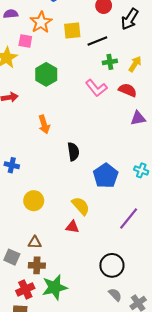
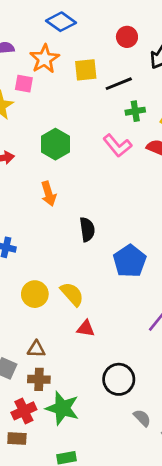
green hexagon: (46, 74) -> (55, 144), moved
yellow semicircle: (81, 206) -> (72, 294), moved
black circle: (112, 265) -> (119, 379), moved
green star: (55, 287) -> (62, 408), turned 30

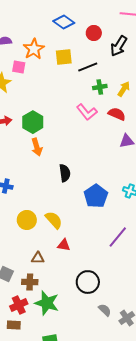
blue diamond: (61, 22) -> (64, 22), moved
green hexagon: (55, 144) -> (33, 122), moved
brown triangle: (36, 349) -> (38, 258), moved

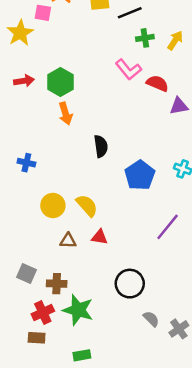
red semicircle: (117, 114) -> (157, 83), moved
brown triangle: (38, 258) -> (68, 241), moved

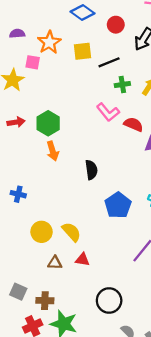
black semicircle: (101, 146) -> (91, 170), moved

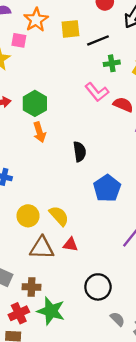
brown triangle: (55, 263) -> (42, 248), size x1.6

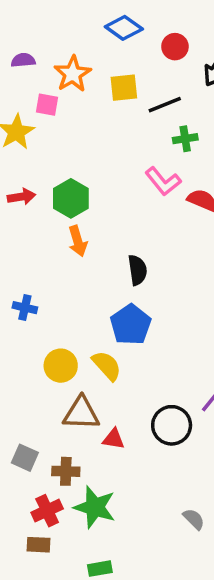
blue pentagon: (107, 188) -> (131, 325), moved
red triangle: (70, 245) -> (114, 439), moved
black circle: (98, 287) -> (172, 425), moved

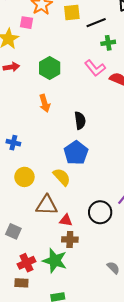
red arrow: (21, 197) -> (11, 67), moved
green hexagon: (71, 198) -> (50, 68), moved
yellow circle: (61, 366) -> (24, 177), moved
brown cross: (66, 471) -> (70, 239), moved

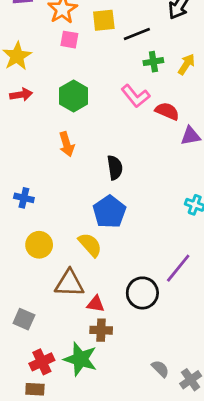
pink square: (26, 23) -> (69, 40), moved

